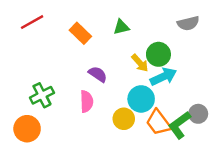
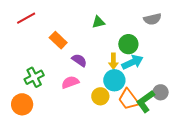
orange rectangle: (80, 33) -> (58, 40), moved
yellow arrow: (140, 63) -> (113, 61), moved, turned 42
pink semicircle: (87, 101) -> (70, 82), turned -108

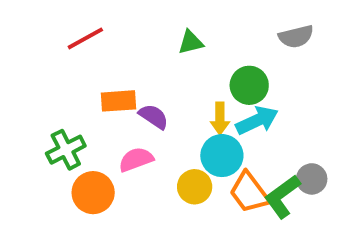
red line: (26, 18) -> (85, 38), moved
orange rectangle: (58, 40) -> (118, 101), moved, turned -48
orange circle: (22, 104) -> (93, 193), moved

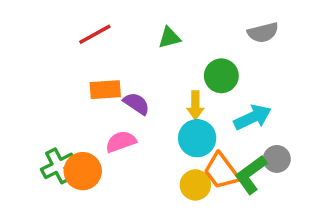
red line: (85, 38) -> (95, 34), moved
cyan arrow: (257, 120) -> (253, 117), moved
green cross: (66, 150) -> (58, 166), moved
yellow circle: (195, 187) -> (195, 185), moved

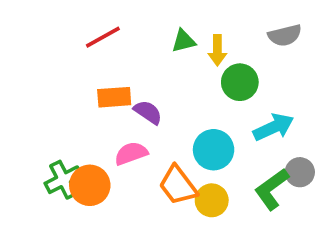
yellow arrow: (195, 105) -> (217, 50), moved
orange trapezoid: (221, 171) -> (178, 185), moved

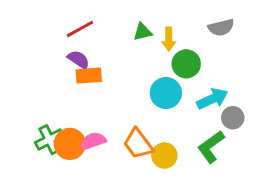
purple semicircle: (148, 112) -> (79, 60), moved
cyan circle: (214, 150) -> (166, 93), moved
pink semicircle: (131, 153) -> (93, 141), moved
gray circle: (300, 172) -> (233, 118), moved

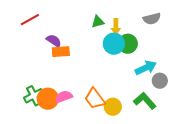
red line: (80, 29) -> (30, 20), moved
cyan circle: (166, 93) -> (114, 44), moved
green L-shape: (211, 147) -> (145, 101), turned 85

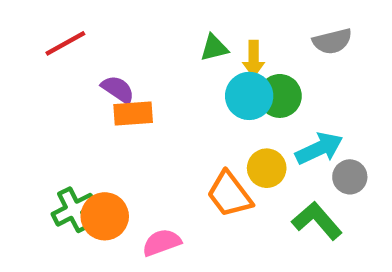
pink semicircle: (64, 97) -> (162, 243), moved
orange trapezoid: (95, 99) -> (229, 194), moved
yellow circle: (113, 107) -> (267, 168), moved

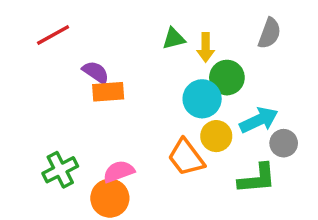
gray semicircle: (332, 41) -> (269, 33), turned -56
cyan circle: (249, 96) -> (202, 99), moved
orange circle: (105, 216) -> (110, 198), moved
green L-shape: (317, 221) -> (257, 179), turned 126
pink semicircle: (162, 243) -> (119, 172), moved

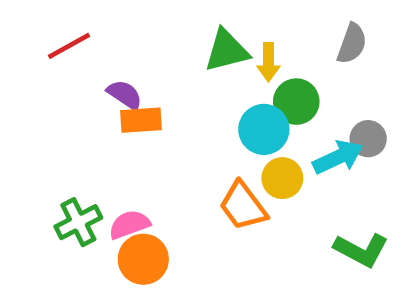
green triangle: (174, 39) -> (227, 51), size x1.5
gray circle: (284, 143) -> (368, 139), moved
pink semicircle: (119, 172) -> (129, 224), moved
green L-shape: (257, 179) -> (361, 250), moved, turned 33

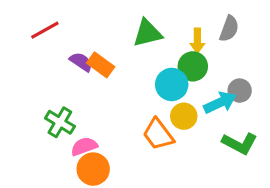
yellow arrow: (268, 62) -> (197, 41), moved
orange rectangle: (141, 120) -> (101, 65), moved, turned 40
green cross: (78, 222) -> (60, 122), moved, turned -32
green L-shape: (361, 250) -> (240, 143), moved

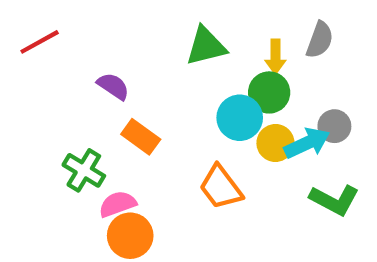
red line: (45, 30) -> (40, 42), moved
orange rectangle: (101, 65) -> (141, 137), moved
yellow circle: (184, 116) -> (275, 143), moved

